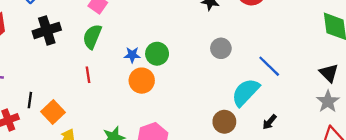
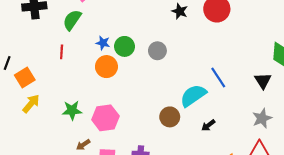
gray circle: (221, 48) -> (157, 51), moved
black triangle: (329, 73) -> (263, 81), moved

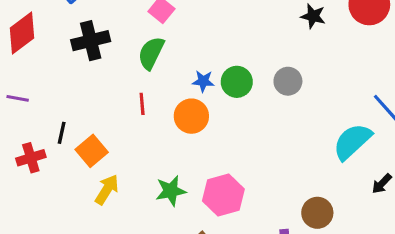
orange circle: (106, 67) -> (191, 116), moved
brown circle: (170, 117) -> (317, 213), moved

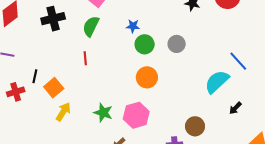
blue star: (203, 81) -> (133, 26), moved
orange circle: (191, 116) -> (147, 77), moved
green star: (171, 191) -> (103, 113), turned 30

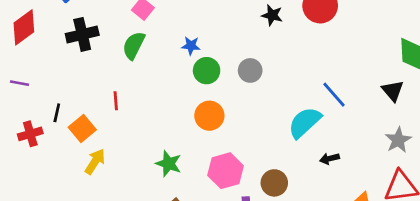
red line: (85, 58) -> (116, 101), moved
black arrow: (235, 108) -> (329, 159), turned 32
green star: (103, 113) -> (169, 164), moved
pink hexagon: (136, 115) -> (226, 171), moved

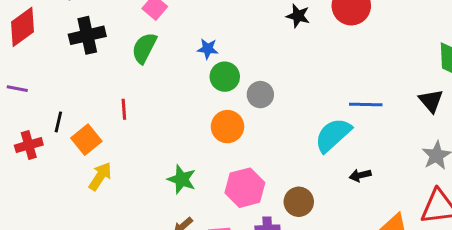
gray circle: (250, 70) -> (260, 95), moved
blue line: (334, 95) -> (366, 104), turned -48

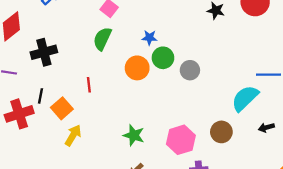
black cross: (87, 35) -> (44, 52), moved
orange circle: (227, 127) -> (137, 68), moved
red cross: (29, 145) -> (19, 114), size x1.4
brown circle: (299, 202) -> (221, 132), moved

